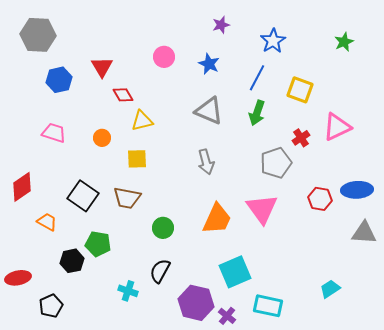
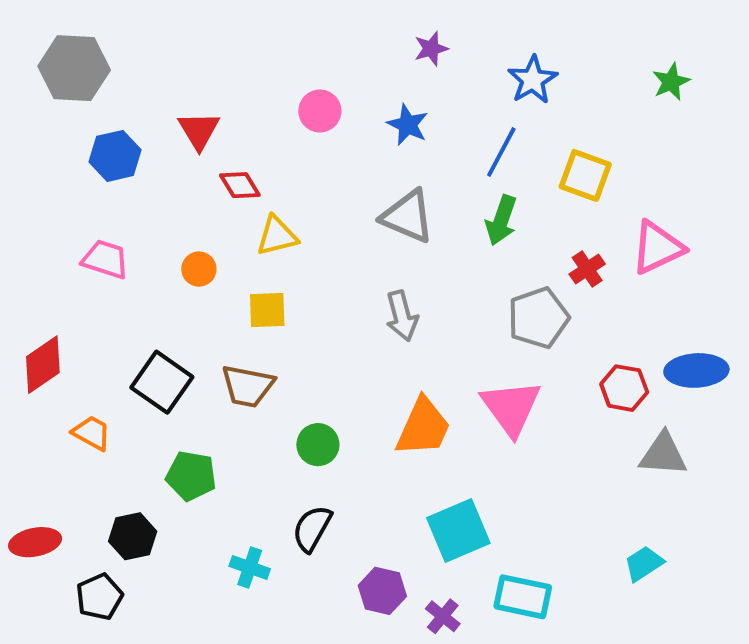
gray triangle: (364, 233) -> (663, 454), moved
black hexagon: (72, 261) -> (133, 536), moved
purple hexagon: (196, 303) -> (382, 591), size x0.7

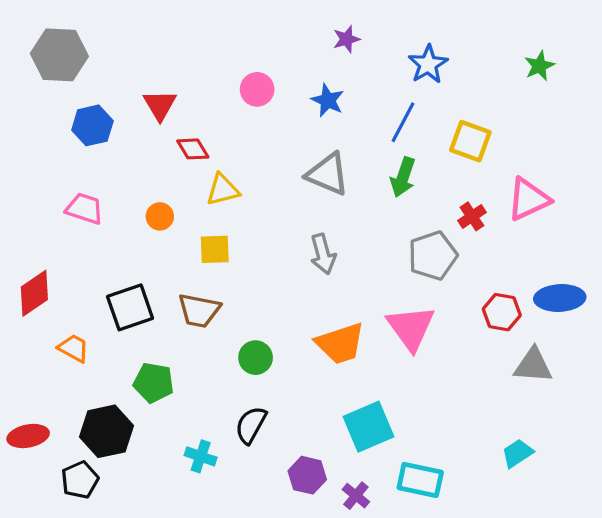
black square: (162, 382) -> (130, 307), turned 36
orange trapezoid: (423, 427) -> (340, 343), turned 48
black hexagon: (133, 536) -> (107, 431), size x1.4

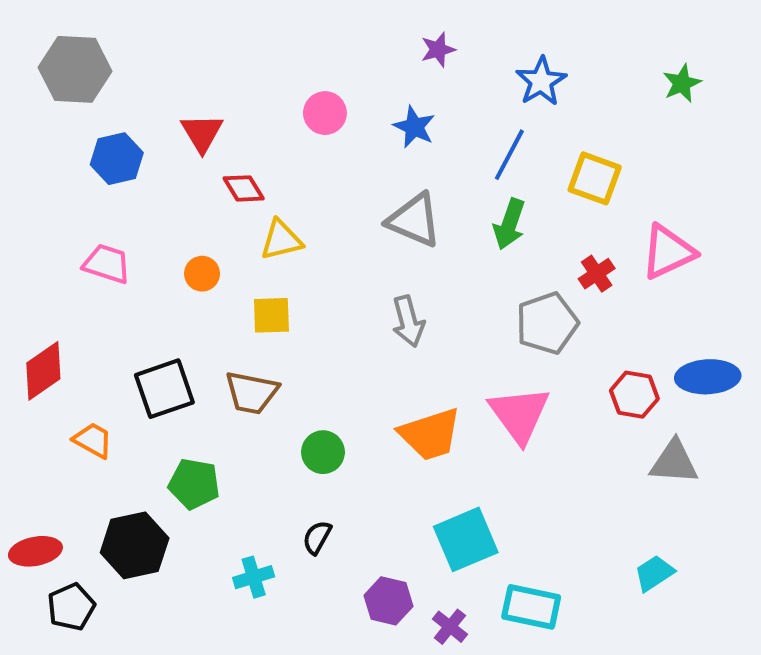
black semicircle: (251, 425) -> (317, 537), size x0.7
cyan cross: (201, 456) -> (254, 577), turned -36
black pentagon: (80, 480) -> (71, 607), moved

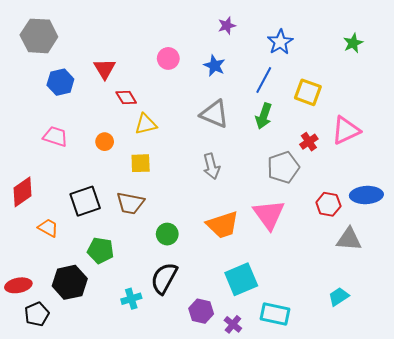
black semicircle: (317, 537) -> (164, 278), size x1.8

